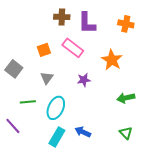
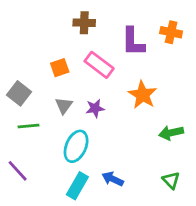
purple L-shape: (87, 23) -> (133, 42), moved
orange star: (112, 60) -> (143, 95), moved
purple star: (84, 80) -> (95, 108), moved
green line: (28, 102) -> (29, 126), moved

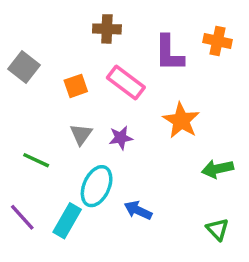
gray square: (19, 93) -> (24, 67), moved
green line: (29, 126) -> (36, 160), turned 30
blue arrow: (113, 179) -> (138, 210), moved
cyan rectangle: (77, 186) -> (67, 221), moved

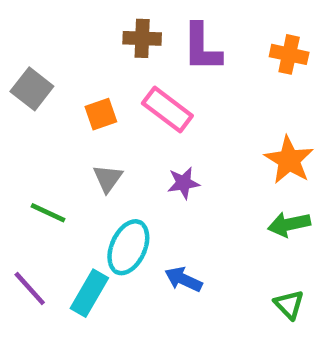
purple L-shape: (169, 53) -> (202, 48), moved
orange star: (181, 120) -> (289, 160), moved
purple star: (121, 138) -> (183, 183), moved

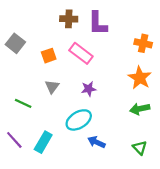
orange cross: (289, 54) -> (143, 43), moved
cyan ellipse: (128, 247) -> (79, 120), moved, turned 35
blue arrow: (183, 279) -> (96, 142), moved

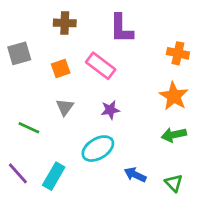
brown cross: (69, 19) -> (65, 23), moved
gray square: (15, 43) -> (19, 53), turned 36
blue arrow: (96, 142) -> (135, 175), moved

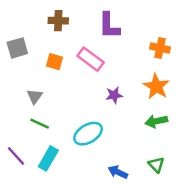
orange square: (61, 69) -> (55, 62), turned 35
gray triangle: (65, 107) -> (35, 96), moved
purple star: (110, 110) -> (114, 95), moved
green line: (29, 128) -> (40, 124), moved
blue arrow: (135, 175) -> (118, 172), moved

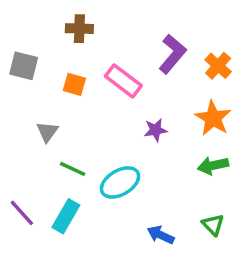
purple L-shape: (109, 26) -> (172, 54), moved, turned -140
gray square: (17, 48) -> (24, 66), turned 30
orange cross: (160, 48) -> (218, 66), turned 30
green line: (40, 124) -> (73, 169), moved

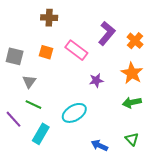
gray square: (24, 66) -> (15, 56), moved
green line: (73, 169) -> (33, 105), moved
purple line: (22, 213) -> (14, 119), moved

